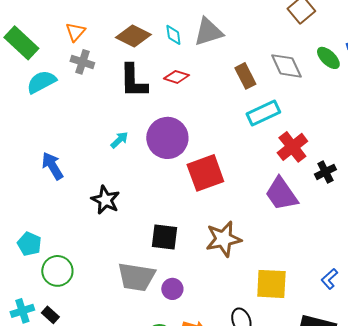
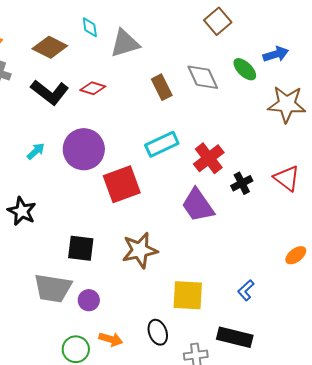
cyan diamond: (173, 35) -> (90, 27), moved
black L-shape: (133, 81) -> (50, 92), turned -51
cyan rectangle: (263, 113) -> (162, 144), moved

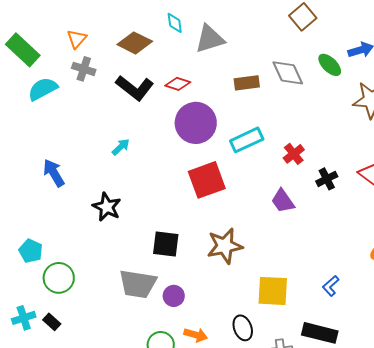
brown rectangle: (162, 87) -> (247, 83), turned -70
purple circle: (84, 149) -> (196, 123), moved
red cross: (209, 158) -> (294, 154), size x0.7
purple trapezoid: (198, 205) -> (283, 201), size x0.7

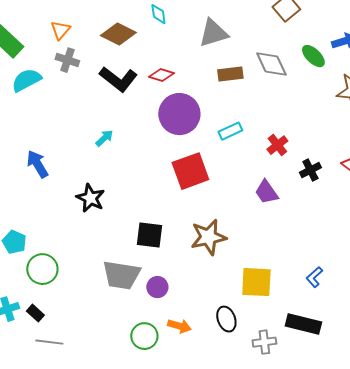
gray triangle: (210, 39) -> (213, 33), moved
cyan rectangle: (247, 140) -> (230, 131), size x0.7

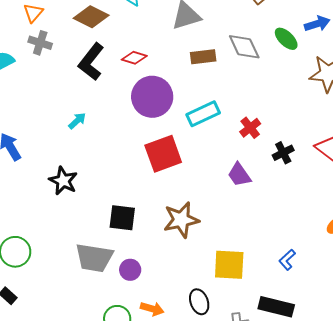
black L-shape: (118, 79) -> (91, 62), turned 90
cyan rectangle: (230, 131) -> (203, 114), size x1.4

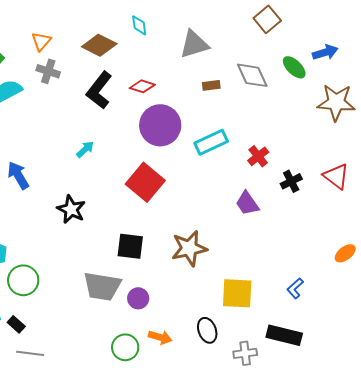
brown rectangle: (203, 57) -> (211, 85), size x0.7
red square: (163, 154) -> (145, 182), moved, turned -30

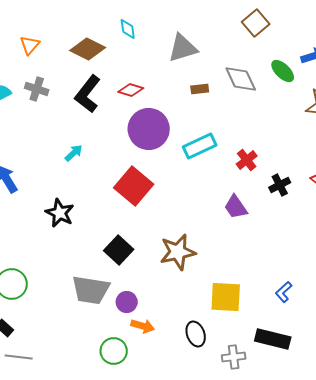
gray cross: (48, 71) -> (37, 89), moved
black square: (130, 246) -> (119, 250), turned 36
orange arrow: (160, 337) -> (143, 326), moved

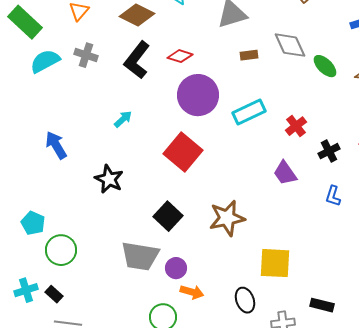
green ellipse: (283, 71) -> (325, 66), moved
blue L-shape: (284, 292) -> (333, 196), moved, turned -30
black rectangle: (273, 339) -> (322, 305), size x0.7

